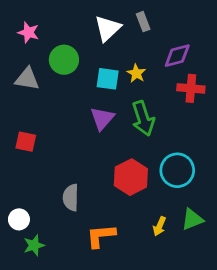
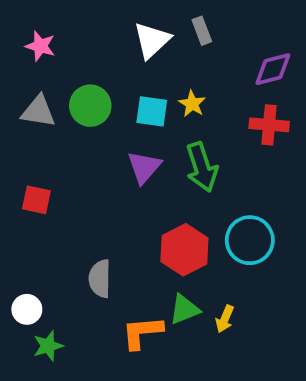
purple diamond: (177, 56) -> (273, 69), moved
green circle: (64, 60) -> (90, 106), moved
green triangle: (192, 219) -> (184, 309), moved

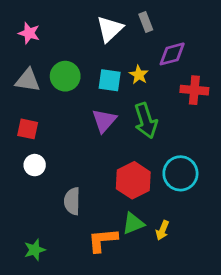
purple diamond: (273, 69) -> (172, 54), moved
red square: (36, 200) -> (28, 129), moved
white circle: (27, 309) -> (35, 165), moved

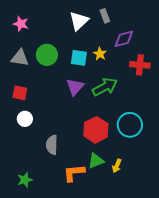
green arrow: (146, 121) -> (105, 87), turned -100

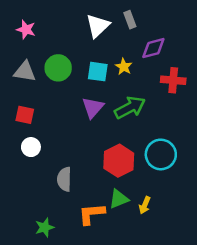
green star: (25, 180) -> (45, 227), moved

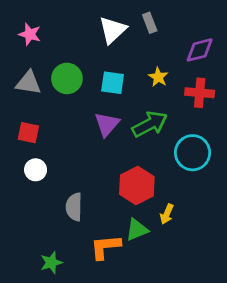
purple diamond: (153, 48) -> (200, 50), moved
yellow star: (124, 67) -> (158, 77), moved
cyan circle: (161, 154) -> (193, 153), moved
yellow arrow: (145, 205) -> (167, 214), moved

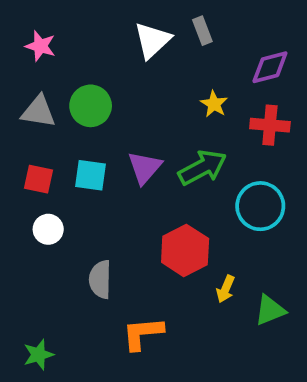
cyan square: (113, 83) -> (91, 175), moved
green triangle: (137, 230) -> (270, 310), moved
green star: (51, 263) -> (39, 355), moved

